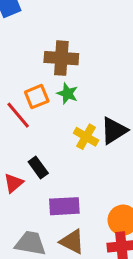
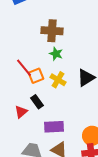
orange square: (37, 97) -> (36, 76), moved
yellow cross: (86, 137) -> (58, 80), moved

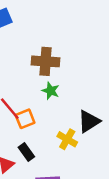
yellow cross: (58, 80) -> (67, 139), moved

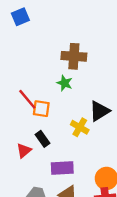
brown cross: (46, 61) -> (74, 56), moved
orange square: (25, 119) -> (41, 109), turned 30

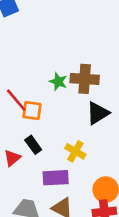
brown cross: (74, 56) -> (85, 79), moved
yellow cross: (80, 127) -> (75, 151), moved

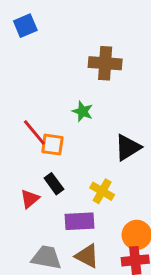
brown cross: (85, 79) -> (105, 63), moved

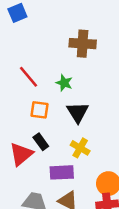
red line: (34, 132) -> (29, 77), moved
black triangle: (128, 148) -> (78, 112), moved, turned -30
red triangle: (30, 199) -> (21, 154), size x1.5

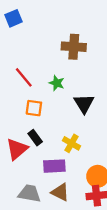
black triangle: (78, 112) -> (84, 104), moved

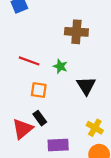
red line: (24, 77) -> (29, 61), turned -30
yellow cross: (71, 143) -> (95, 128), moved

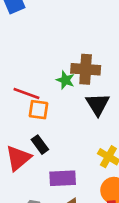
brown cross: (76, 32) -> (86, 69), moved
red line: (29, 61) -> (26, 94), moved

